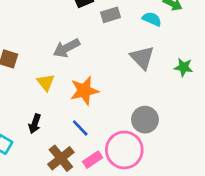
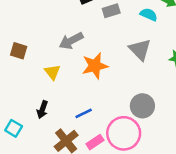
orange star: (84, 91) -> (95, 66), moved
blue line: (80, 128) -> (84, 113), turned -72

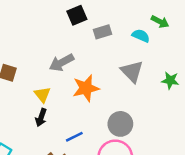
gray circle: (142, 106) -> (120, 124), moved
black arrow: (42, 110) -> (41, 118), moved

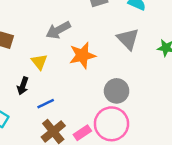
black arrow: (41, 118) -> (23, 86), moved
blue line: (74, 137) -> (46, 104), moved

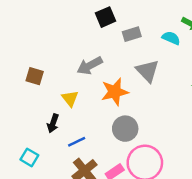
gray triangle: (128, 39) -> (147, 71), moved
gray circle: (117, 91) -> (125, 129), moved

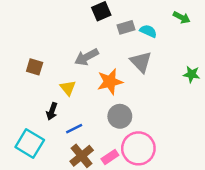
cyan semicircle: (171, 38) -> (148, 31), moved
cyan square: (29, 157) -> (30, 143), size x1.6

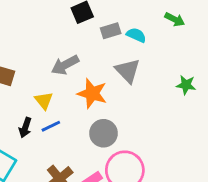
orange star: (110, 82) -> (92, 93), turned 30
blue line: (74, 129) -> (51, 126), moved

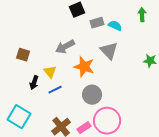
green arrow: (175, 19) -> (142, 15), turned -120
black arrow: (25, 128) -> (34, 83), moved

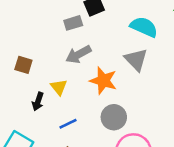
gray rectangle: (97, 23) -> (73, 23), moved
cyan semicircle: (115, 26) -> (144, 27), size x1.5
blue line: (55, 90) -> (68, 124), moved

